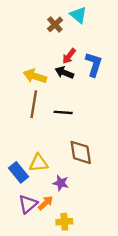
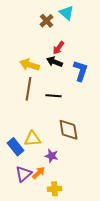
blue L-shape: (94, 64) -> (81, 71), moved

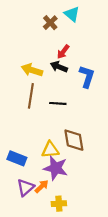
yellow triangle: (33, 139) -> (50, 150), moved
blue rectangle: (16, 147) -> (17, 158), turned -30
purple star: (52, 156) -> (56, 168), size x1.6

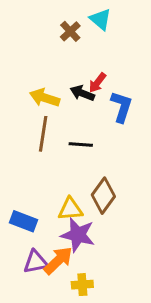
red arrow: (63, 52) -> (97, 83), moved
brown diamond: (74, 140) -> (103, 196), turned 45
orange arrow: (42, 186) -> (58, 260), size x1.5
purple triangle: (25, 187) -> (36, 262), turned 30

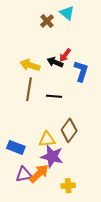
yellow cross: (82, 285) -> (68, 186), moved

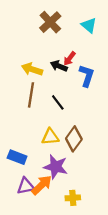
cyan triangle: (67, 13) -> (89, 25), moved
brown cross: (47, 21) -> (50, 22), size x1.5
black line: (54, 96) -> (58, 102), turned 49
yellow triangle: (47, 139) -> (50, 137), moved

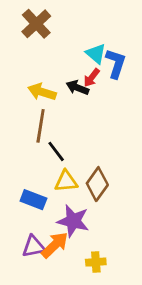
brown cross: (50, 22) -> (36, 24), moved
cyan triangle: (89, 25) -> (96, 54), moved
blue L-shape: (87, 76) -> (116, 64), moved
black line: (58, 102) -> (56, 151), moved
blue rectangle: (17, 157) -> (33, 200), moved

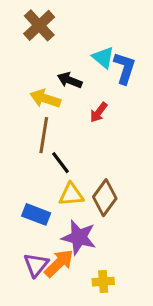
red arrow: (92, 78) -> (99, 112), moved
black arrow: (77, 88) -> (70, 80), moved
purple triangle: (33, 246) -> (36, 265), turned -40

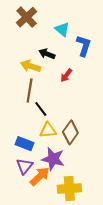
cyan triangle: (103, 57) -> (62, 29), moved
purple triangle: (36, 265) -> (24, 166), moved
yellow cross: (103, 282) -> (69, 189), size x1.6

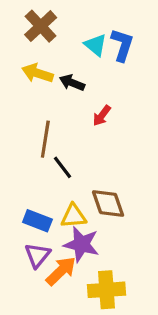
blue L-shape: (84, 46) -> (122, 45), moved
yellow arrow: (31, 66) -> (37, 73), moved
yellow triangle: (48, 130) -> (74, 216), moved
brown diamond: (70, 132) -> (108, 203), turned -55

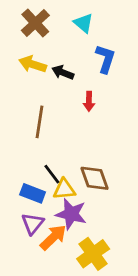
cyan triangle: (96, 45) -> (83, 23), moved
blue L-shape: (122, 45) -> (105, 59), moved
red arrow: (102, 116) -> (89, 101), turned -36
black line: (63, 167) -> (52, 174), moved
yellow cross: (106, 290) -> (93, 254), turned -32

